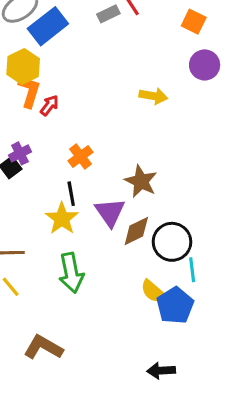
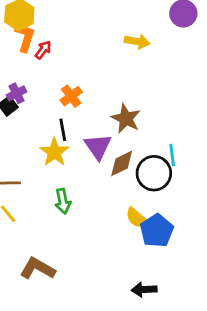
cyan line: (192, 270) -> (172, 155), moved
green arrow: (71, 273) -> (63, 201), size x0.7

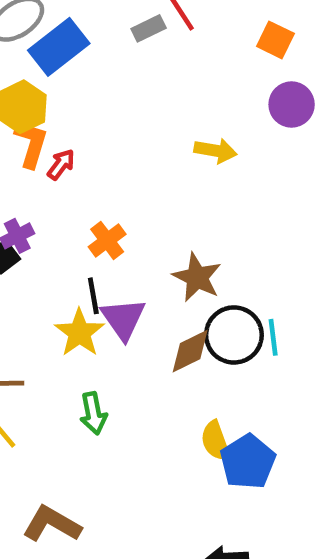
purple triangle: (98, 147) -> (123, 319), moved
black circle: (154, 173) -> (234, 335), moved
yellow semicircle: (137, 218) -> (215, 441), turned 30

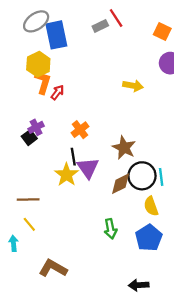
blue rectangle: (59, 47) -> (56, 35), turned -64
green arrow: (93, 413) -> (110, 229), moved
yellow semicircle: (215, 441) -> (151, 206), moved

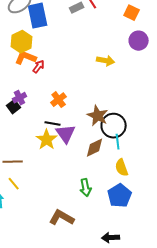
orange L-shape: (43, 82) -> (26, 58), turned -85
black line: (73, 157) -> (53, 124), turned -70
black circle: (142, 176) -> (114, 126), moved
cyan line: (161, 177) -> (118, 142), moved
brown L-shape: (53, 268) -> (62, 218), moved

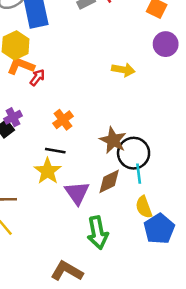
purple triangle: (66, 134) -> (77, 193), moved
green arrow: (86, 188) -> (98, 233), size x1.4
blue pentagon: (120, 196) -> (159, 229), moved

